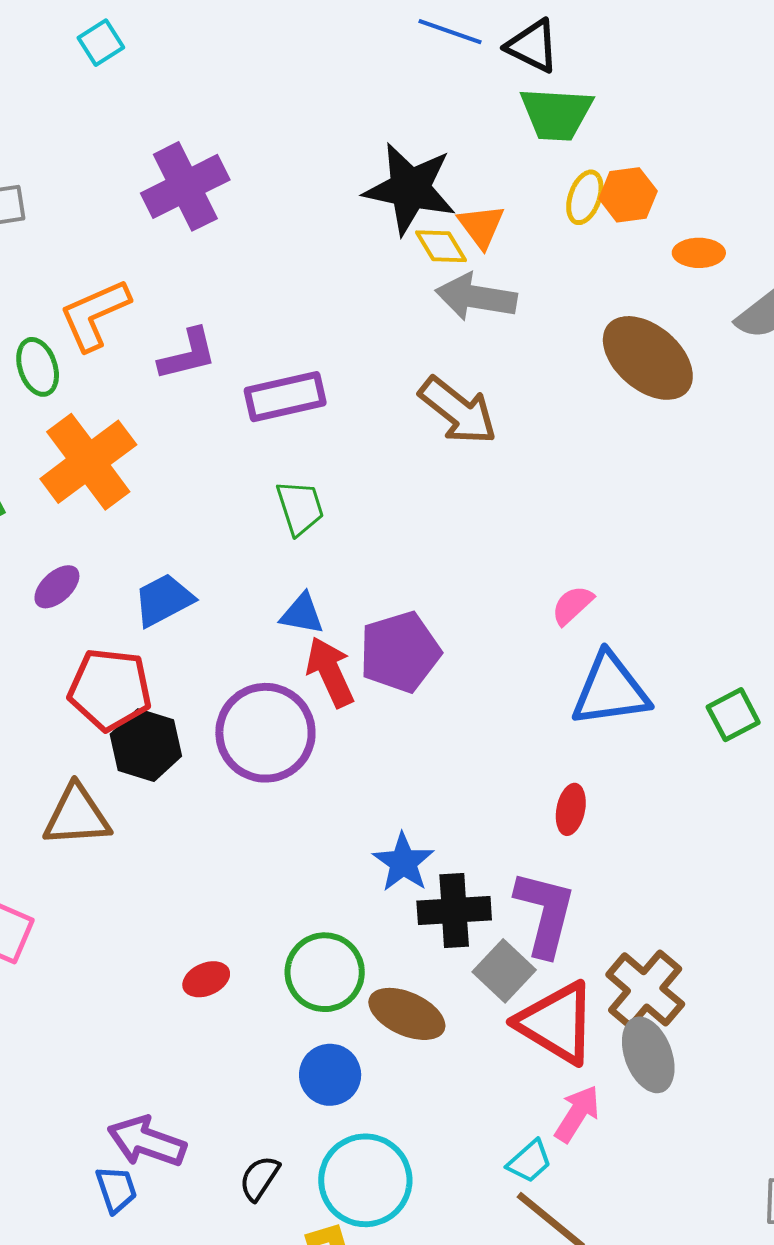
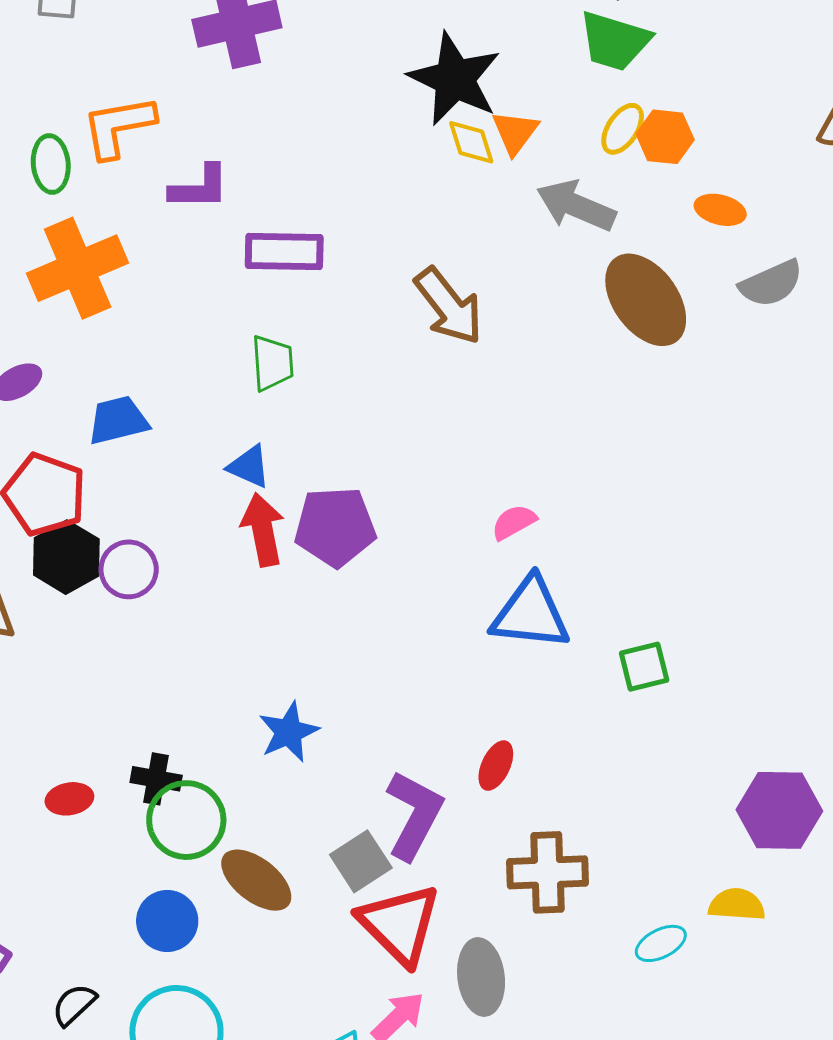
gray arrow: (476, 297) -> (576, 206), moved
purple circle: (265, 733) -> (129, 569), moved, size x0.6
red ellipse: (571, 809) -> (496, 766), moved
black cross: (454, 910) -> (156, 779), moved, size x0.7
brown cross: (645, 989) -> (548, 872), moved, turned 34

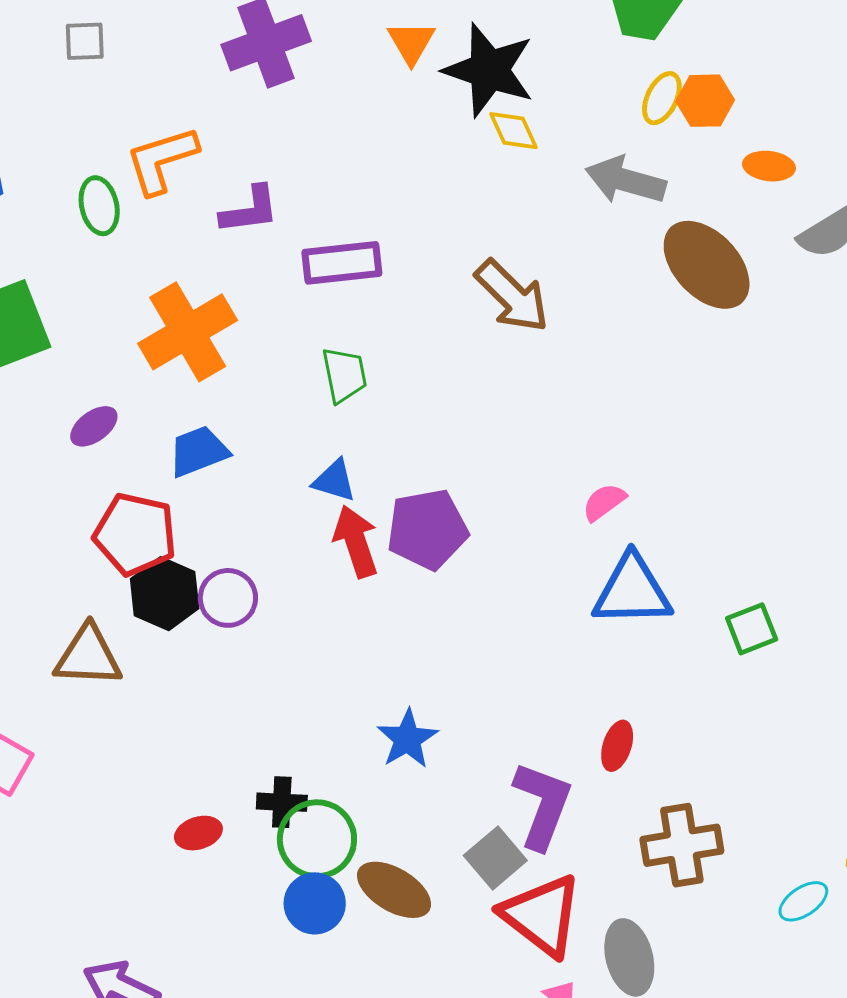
orange triangle: (515, 132) -> (411, 42), moved
orange cross: (78, 268) -> (188, 332), moved
blue circle: (167, 921) -> (315, 903), moved

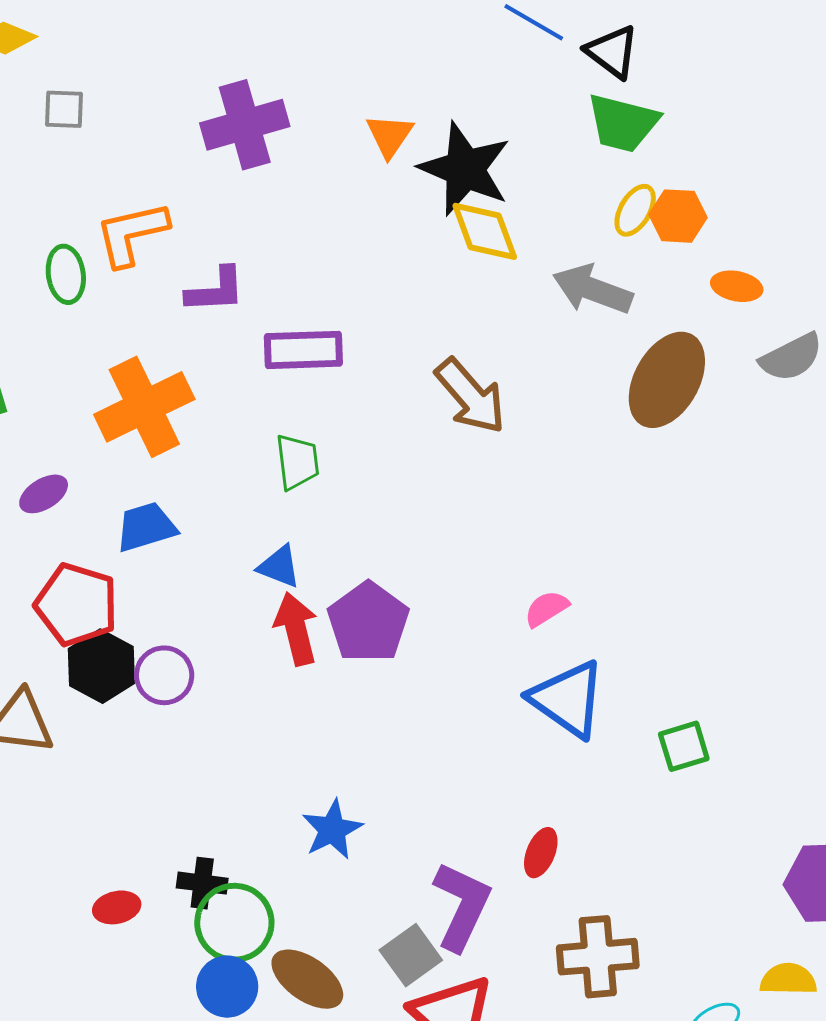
yellow diamond: (514, 131) -> (485, 231), size x1.4
brown ellipse: (707, 265) -> (667, 380), turned 68
purple pentagon: (427, 529) -> (368, 622), turned -30
blue triangle: (632, 591) -> (568, 699), turned 32

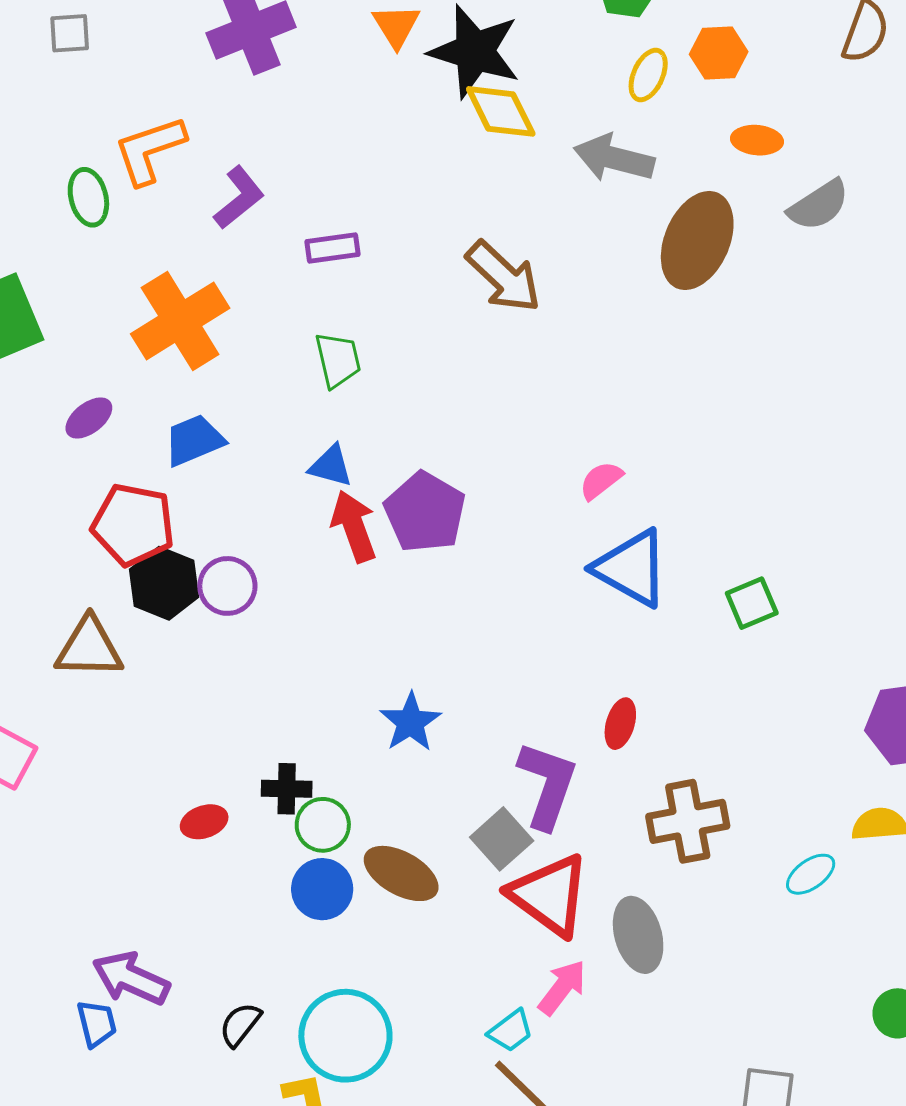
orange hexagon: (678, 216) -> (719, 53), moved
purple L-shape: (216, 290) -> (239, 198), turned -30
purple rectangle: (303, 350) -> (333, 248), size x0.7
green circle: (234, 923) -> (323, 825), size x0.7

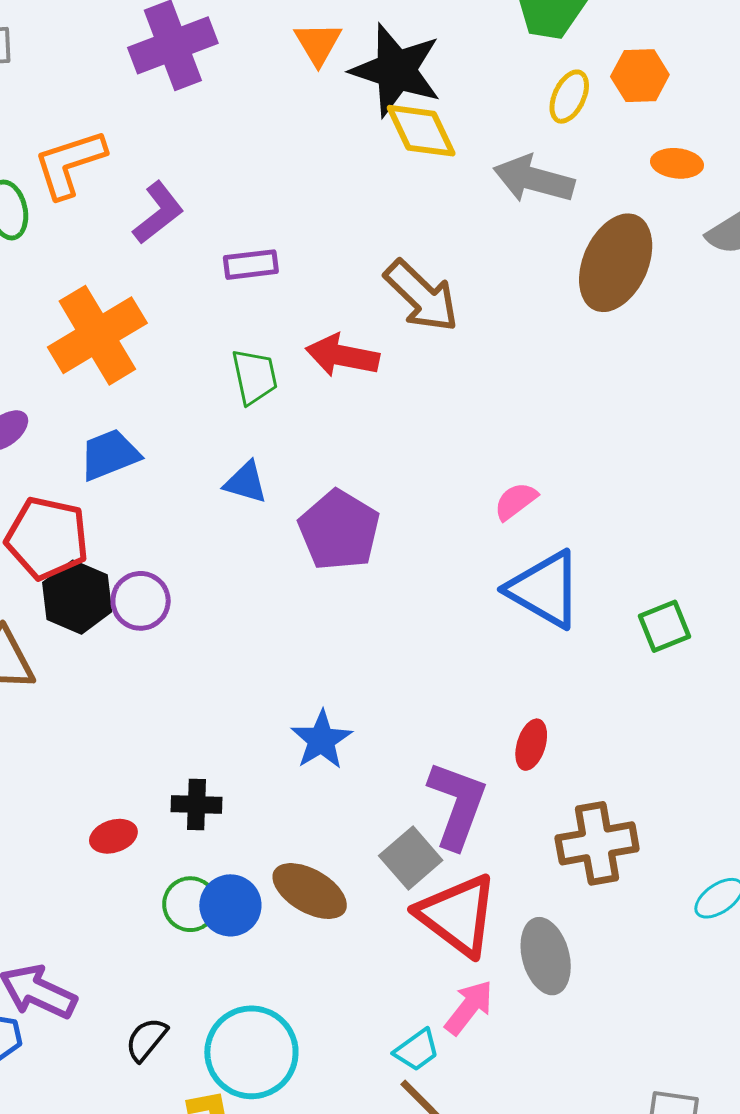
red arrow: (354, 526) -> (342, 356), moved, turned -60
green circle: (323, 825) -> (190, 904), moved

